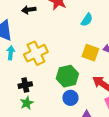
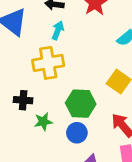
cyan arrow: (11, 53) -> (58, 30), moved
green star: (27, 103) -> (43, 122), moved

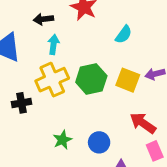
black cross: (23, 100) -> (22, 103), moved
green hexagon: (81, 104) -> (91, 79), moved

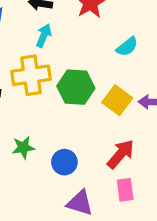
red arrow: (143, 123) -> (121, 154), turned 80

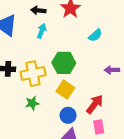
yellow cross: (31, 75) -> (33, 74), moved
yellow square: (117, 100) -> (65, 90), moved
blue circle: (64, 162) -> (68, 115), moved

